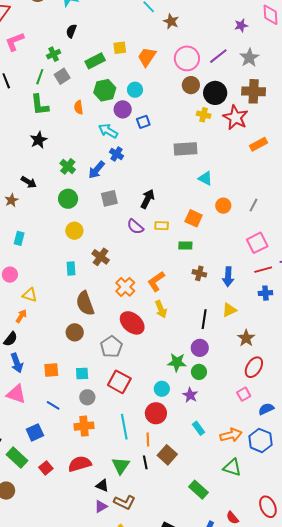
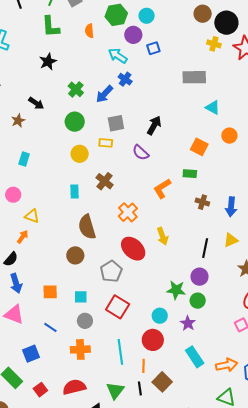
yellow rectangle: (162, 226) -> (106, 143), moved
orange L-shape: (156, 281) -> (162, 188), moved
cyan rectangle: (199, 428) -> (195, 357), size x1.5

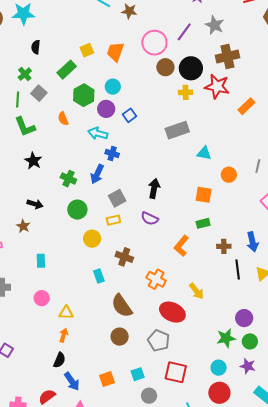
black line: (205, 248) -> (238, 269), moved

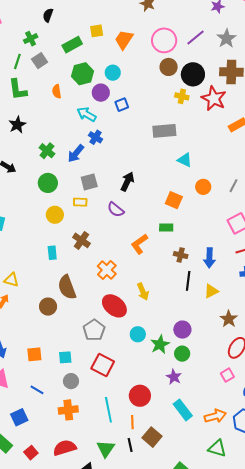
brown circle: (120, 337) -> (48, 307), moved
green star: (226, 338) -> (160, 344), turned -30
cyan circle: (219, 368) -> (138, 334), moved

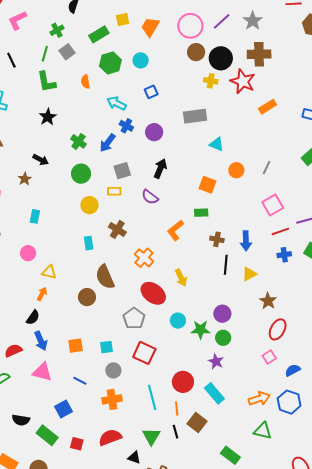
purple circle: (101, 93) -> (154, 132), moved
green star: (160, 344) -> (201, 330), turned 30
cyan rectangle: (183, 410) -> (214, 393), moved
red square: (31, 453) -> (77, 444), turned -32

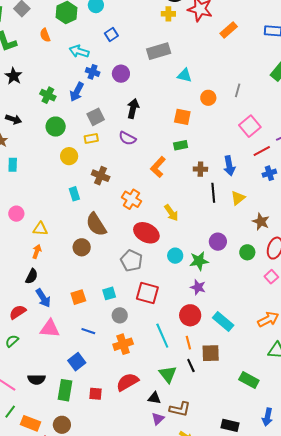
cyan rectangle: (35, 216) -> (13, 165), moved
green circle: (223, 338) -> (247, 252), moved
purple star: (216, 361) -> (198, 287), moved
brown square: (197, 423) -> (211, 353), turned -30
green rectangle: (47, 435) -> (65, 390), turned 70

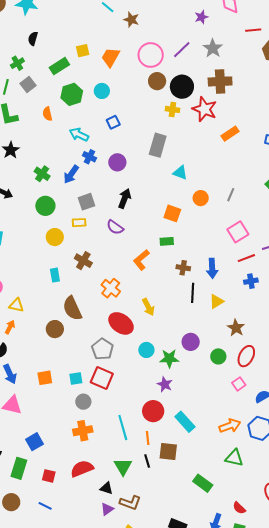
gray rectangle: (159, 51) -> (158, 145), turned -65
red square: (147, 293) -> (102, 378), moved
blue line: (88, 331) -> (45, 506), moved

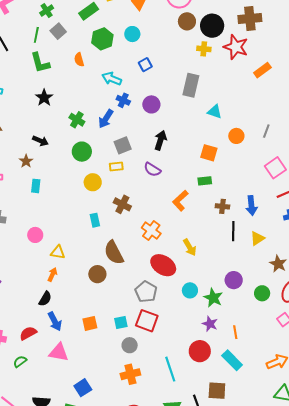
green star: (169, 358) -> (213, 298), turned 30
orange line: (148, 438) -> (235, 332), moved

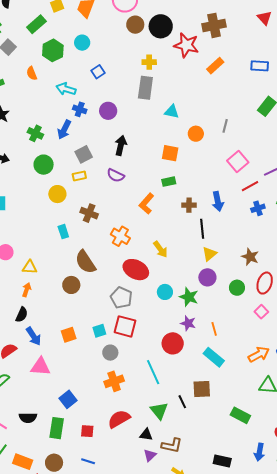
brown cross: (250, 19) -> (214, 25), moved
yellow cross: (204, 49) -> (149, 62), moved
yellow triangle: (257, 238) -> (209, 254), moved
red circle: (200, 351) -> (173, 343), moved

